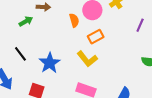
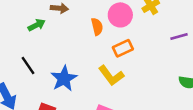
purple line: (140, 25) -> (179, 36), turned 48

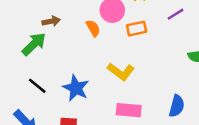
green arrow: (37, 25) -> (34, 44), size x1.5
orange rectangle: (123, 48) -> (137, 29), moved, turned 30

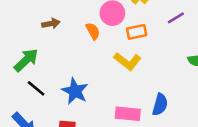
green arrow: (34, 44) -> (26, 60), moved
yellow L-shape: (121, 72) -> (128, 61), moved
blue semicircle: (177, 106) -> (160, 105), moved

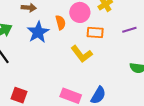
blue star: (75, 91) -> (38, 32), moved

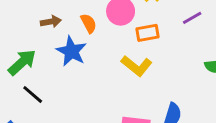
orange semicircle: (61, 23) -> (89, 23), moved

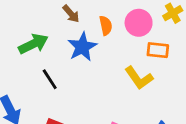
brown arrow: (51, 22) -> (71, 14), turned 42
black line: (33, 94) -> (50, 79), moved

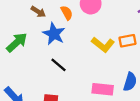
orange rectangle: (158, 50) -> (128, 41), moved
black line: (50, 79) -> (58, 65), moved

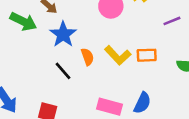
orange semicircle: (67, 13) -> (87, 57), moved
green arrow: (17, 42) -> (23, 22), moved, turned 60

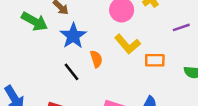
yellow L-shape: (118, 55) -> (127, 44), moved

